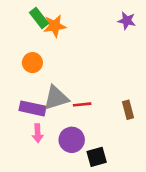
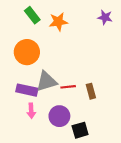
orange star: (55, 26) -> (58, 22), moved
orange circle: (32, 63) -> (27, 52), size x1.5
brown rectangle: (128, 110) -> (91, 91), moved

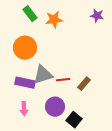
brown rectangle: (91, 91) -> (84, 84), turned 56
pink arrow: (31, 111) -> (24, 109), moved
black square: (80, 130) -> (74, 120), turned -35

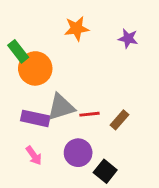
green rectangle: (30, 14) -> (18, 51), moved
purple star: (97, 16) -> (128, 38), moved
pink arrow: (24, 109) -> (34, 156), turned -32

